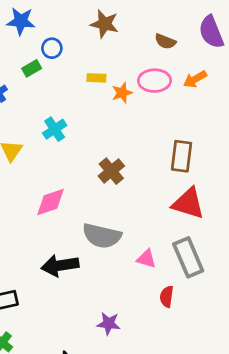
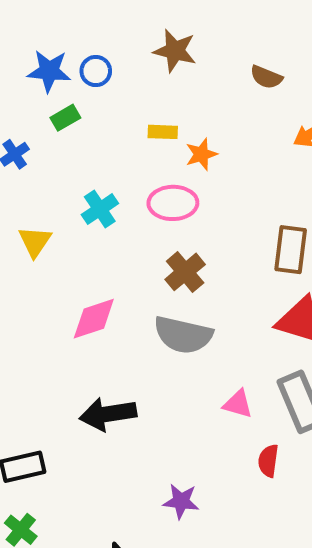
blue star: (21, 21) -> (49, 71), moved
blue circle: (52, 48) -> (96, 71), moved
pink ellipse: (154, 81) -> (173, 203), moved
gray semicircle: (102, 236) -> (183, 335), moved

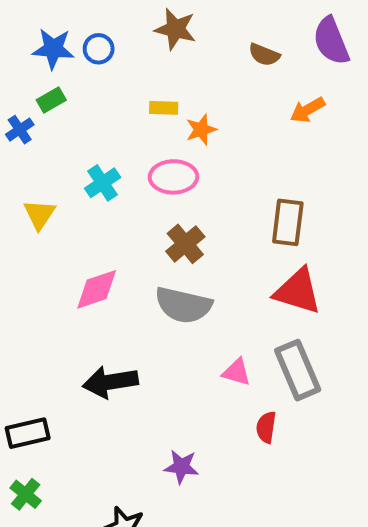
green rectangle: (65, 118) -> (51, 100), moved

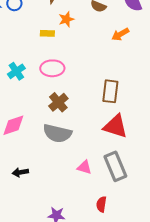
orange star: (201, 130) -> (66, 19), moved
black arrow: (110, 382) -> (20, 172), size x0.6
red semicircle: (266, 427) -> (101, 204), moved

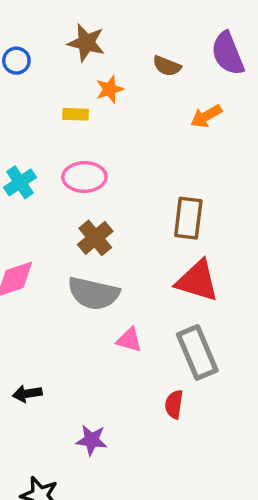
pink triangle: (84, 167) -> (129, 340), moved
black arrow: (20, 172) -> (27, 394), moved
red semicircle: (101, 204) -> (174, 404), moved

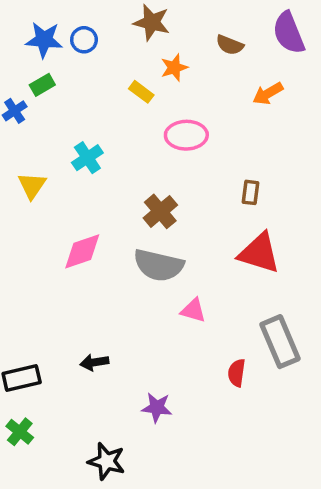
yellow rectangle: (76, 114) -> (141, 92), turned 35
pink ellipse: (84, 177) -> (186, 135), moved
brown rectangle: (188, 218) -> (251, 192), size x0.6
gray rectangle: (197, 352) -> (280, 342), moved

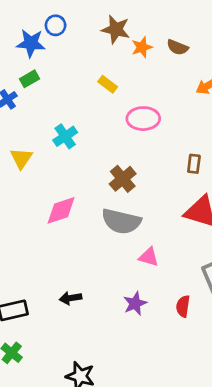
blue circle: (84, 40) -> (56, 25), moved
orange star: (174, 68) -> (142, 47), moved
purple star: (157, 408) -> (135, 304), moved, turned -30

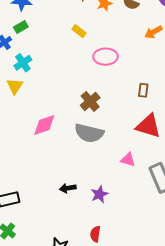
cyan cross: (65, 136) -> (23, 63), moved
pink triangle: (149, 257) -> (128, 160), moved
black arrow: (71, 298) -> (68, 188), moved
red semicircle: (183, 306) -> (95, 234), moved

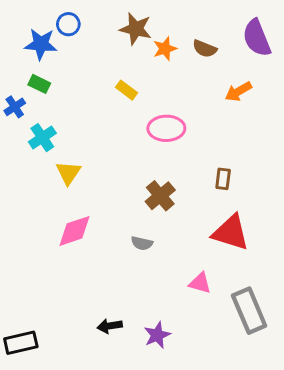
green rectangle: (21, 27) -> (39, 84), turned 56
yellow triangle: (15, 86) -> (68, 173), moved
brown cross: (90, 101) -> (160, 196), moved
gray semicircle: (89, 133) -> (142, 243), size x0.5

